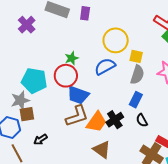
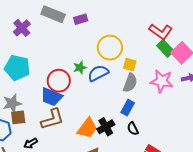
purple rectangle: (85, 13) -> (81, 19), turned 64
green star: (72, 58) -> (80, 68), moved
cyan pentagon: (34, 81) -> (17, 68), moved
blue trapezoid: (78, 95) -> (51, 97), moved
brown L-shape: (77, 116) -> (52, 119), moved

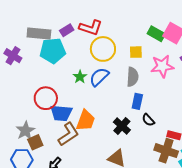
red L-shape: (161, 32) -> (91, 28), moved
yellow square: (130, 65) -> (136, 52), moved
cyan pentagon: (17, 68) -> (53, 51), moved
red circle: (59, 81) -> (46, 98), moved
orange trapezoid: (87, 128) -> (86, 120), moved

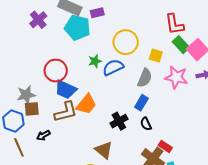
red L-shape: (91, 28) -> (174, 24), moved, turned 45

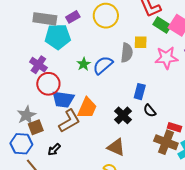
purple cross: (38, 20) -> (38, 65), moved
yellow circle: (126, 42) -> (106, 16), moved
gray semicircle: (145, 78) -> (127, 53), moved

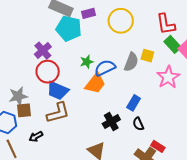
pink star: (166, 58) -> (168, 77), turned 30
orange trapezoid: (87, 108) -> (95, 83), moved

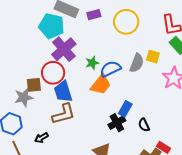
cyan pentagon: (69, 28) -> (52, 26), moved
purple cross: (43, 51) -> (64, 49), moved, size x1.4
blue trapezoid: (58, 90) -> (63, 92), turned 50
blue rectangle: (134, 103) -> (125, 109), moved
brown square: (24, 110) -> (34, 85), moved

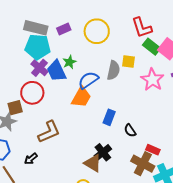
cyan pentagon: (52, 26) -> (38, 47), moved
purple cross: (64, 49) -> (39, 68), size x0.7
green star: (92, 63) -> (70, 62), moved
blue trapezoid: (63, 92) -> (56, 71), moved
black cross: (117, 123) -> (103, 152), moved

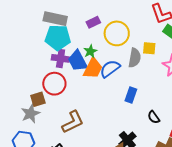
purple rectangle: (64, 29) -> (93, 22), moved
yellow circle: (97, 31) -> (117, 33), moved
purple cross: (39, 68) -> (61, 58), turned -30
orange trapezoid: (81, 97) -> (93, 68), moved
blue rectangle: (109, 117) -> (131, 95), moved

